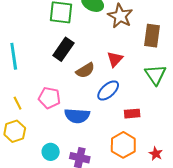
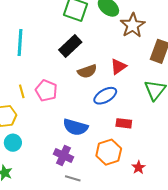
yellow line: (18, 103) -> (22, 91), moved
blue semicircle: (77, 116) -> (75, 127), moved
cyan circle: (51, 152) -> (13, 143), moved

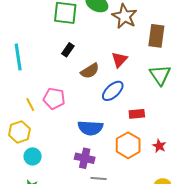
black rectangle: (70, 46) -> (68, 50), size x0.6
red star: (139, 167) -> (159, 146), moved

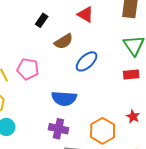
red triangle: (119, 60) -> (85, 14), moved, turned -42
red rectangle: (137, 114) -> (131, 74), moved
orange hexagon: (128, 145) -> (103, 131), moved

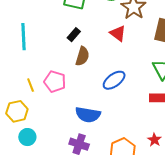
brown semicircle: (64, 41) -> (82, 56), moved, turned -48

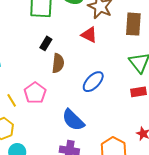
pink pentagon: (55, 82) -> (35, 93), turned 30
blue semicircle: (88, 115) -> (73, 120), turned 45

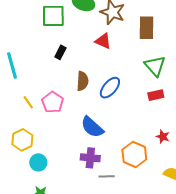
brown semicircle: (58, 63) -> (82, 81), moved
yellow line: (12, 100) -> (28, 102), moved

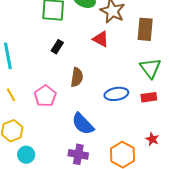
blue ellipse: (110, 88) -> (116, 94), moved, turned 35
yellow line: (28, 102) -> (11, 95), moved

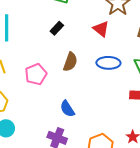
blue ellipse: (116, 94) -> (108, 63), moved
blue semicircle: (83, 124) -> (67, 109), size x0.7

